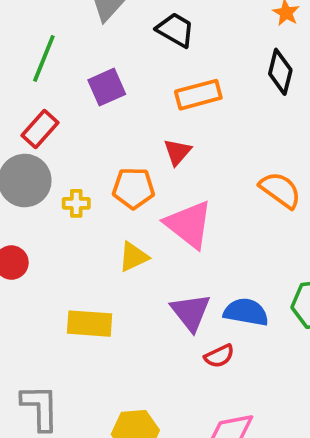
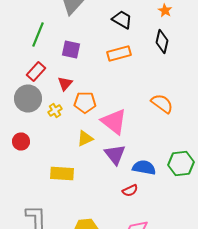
black trapezoid: (175, 30) -> (122, 20), moved
purple square: (107, 87) -> (71, 50), turned 36
red triangle: (177, 152) -> (65, 84), moved
yellow cross: (76, 203) -> (55, 110), turned -32
purple triangle: (191, 312) -> (115, 154), moved

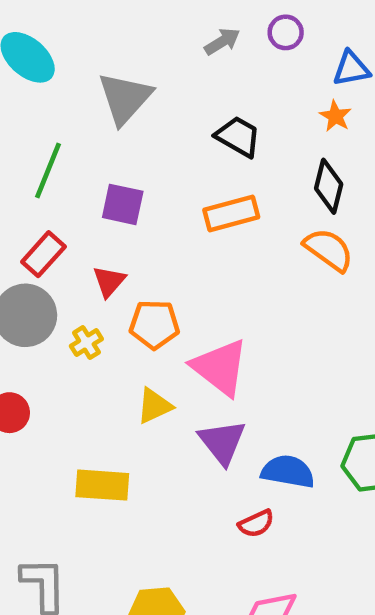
orange semicircle: (162, 104) -> (329, 250), moved

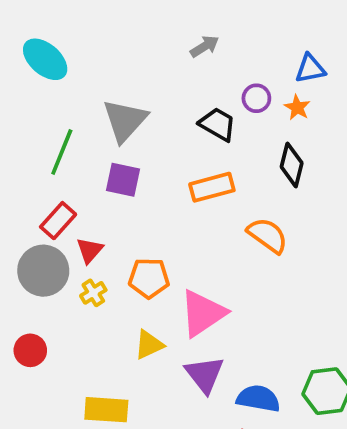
purple circle: (286, 32) -> (256, 98), moved
gray triangle: (125, 98) -> (125, 120), moved
orange semicircle: (329, 250) -> (268, 235), moved
red triangle: (109, 281) -> (90, 250), moved
pink triangle: (220, 367) -> (203, 313), turned 48

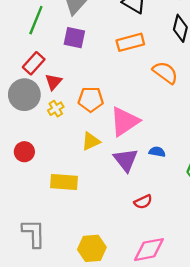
red circle: (30, 350) -> (24, 152), moved
blue semicircle: (258, 399) -> (157, 152), moved, size x0.6

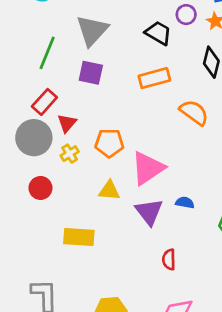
yellow triangle: (91, 141) -> (109, 191), turned 30
red circle: (24, 152) -> (40, 188), moved
red semicircle: (143, 202) -> (169, 259), turned 114

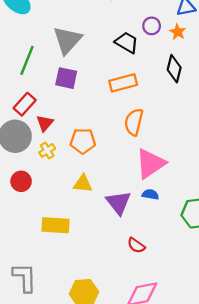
orange semicircle: (194, 113) -> (134, 122), moved, turned -112
pink triangle: (148, 168) -> (150, 164), moved
red semicircle: (169, 259) -> (136, 245), turned -54

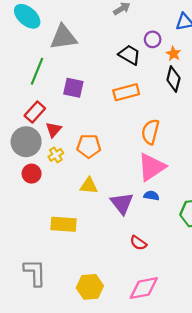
orange star: (178, 32) -> (173, 54), moved
gray triangle: (67, 40) -> (63, 37), moved, turned 40
orange semicircle: (134, 122) -> (150, 132), moved
red circle: (21, 181) -> (32, 174), moved

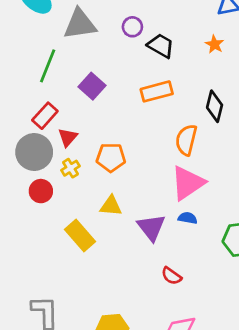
purple circle: (153, 39) -> (132, 27), moved
black diamond: (173, 79) -> (215, 106), moved
purple square: (73, 88) -> (92, 86), turned 30
yellow rectangle: (63, 224) -> (80, 235), moved, turned 45

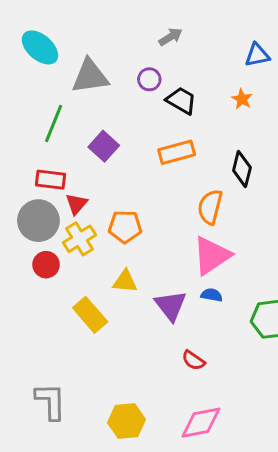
red rectangle: (45, 116) -> (51, 180), turned 55
yellow cross: (70, 168) -> (79, 239), size x1.5

